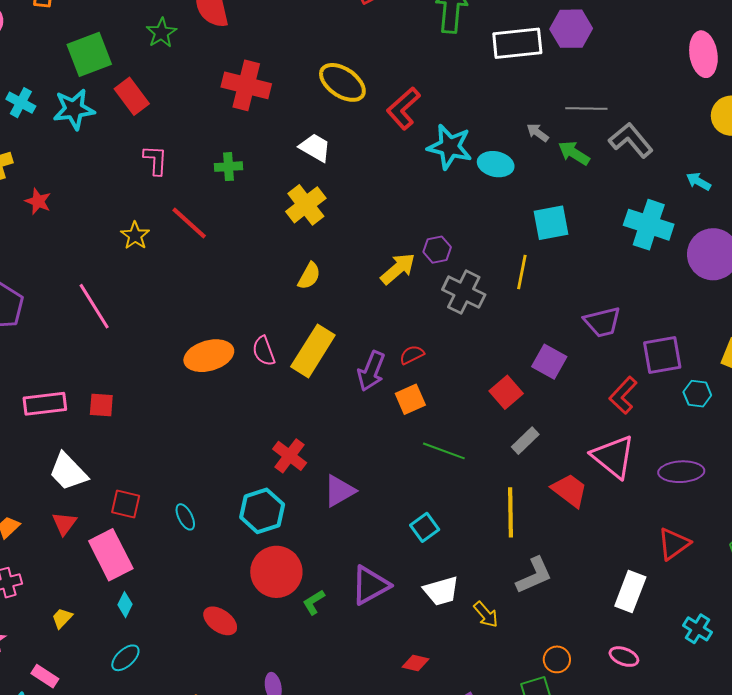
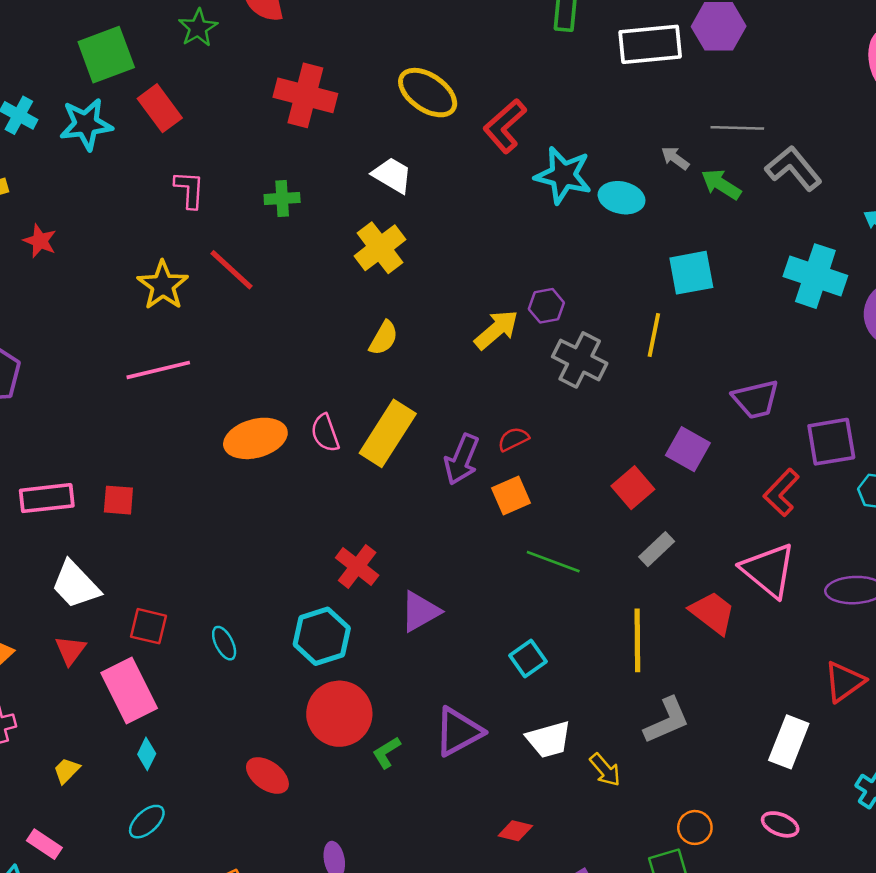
yellow star: (135, 236) -> (163, 285), size x1.4
pink line: (94, 306) -> (158, 370), moved, turned -72

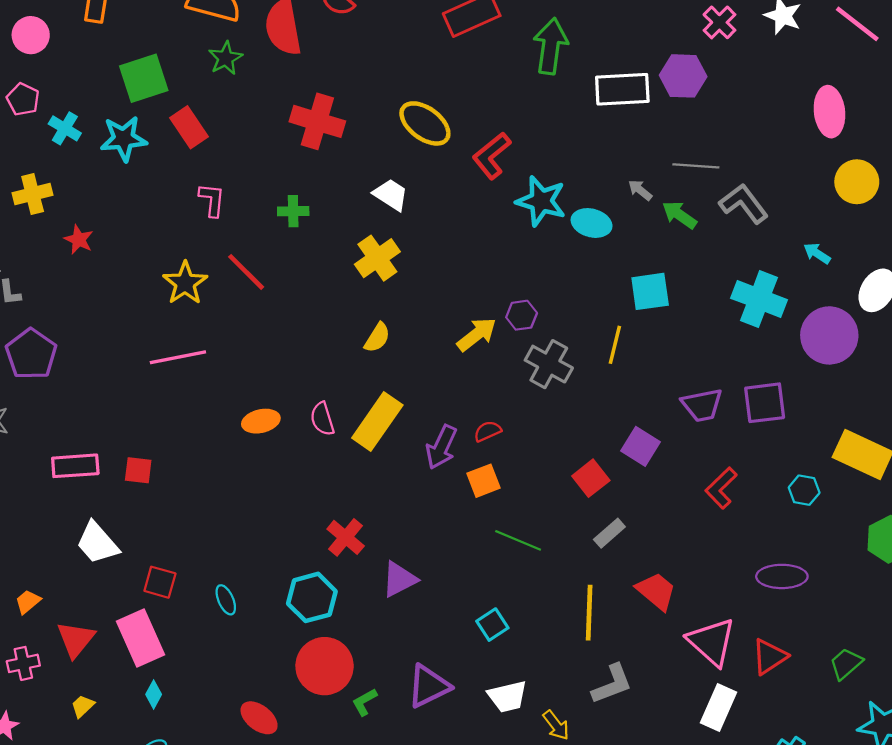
orange ellipse: (255, 438) -> (261, 421), size x0.7
purple square: (831, 442) -> (765, 403), moved
pink triangle: (768, 570) -> (712, 642), moved
red triangle: (70, 650) -> (76, 639), moved, size x1.4

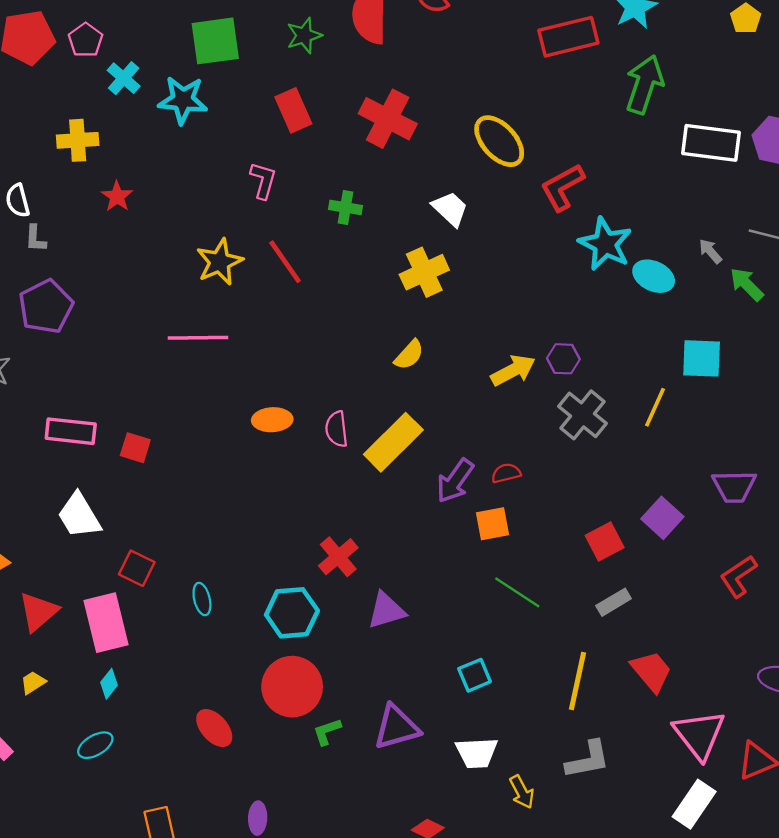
red rectangle: (189, 127) -> (293, 110), moved

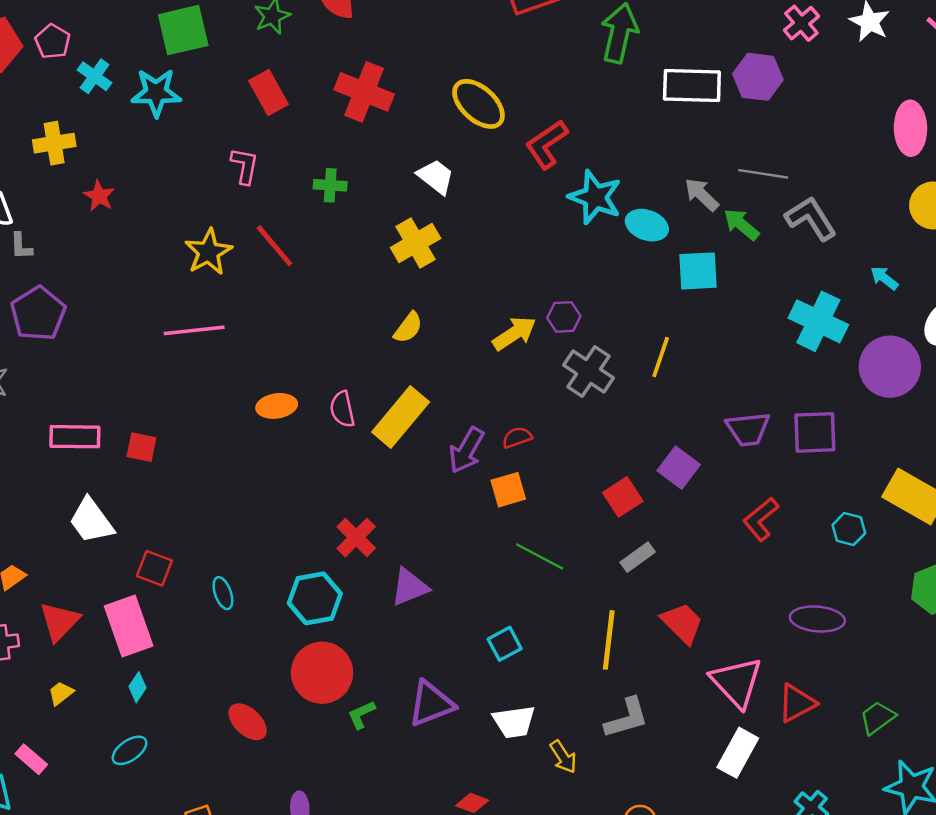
gray arrow: (710, 251) -> (702, 195), size x1.4
cyan square: (702, 358) -> (698, 271), moved

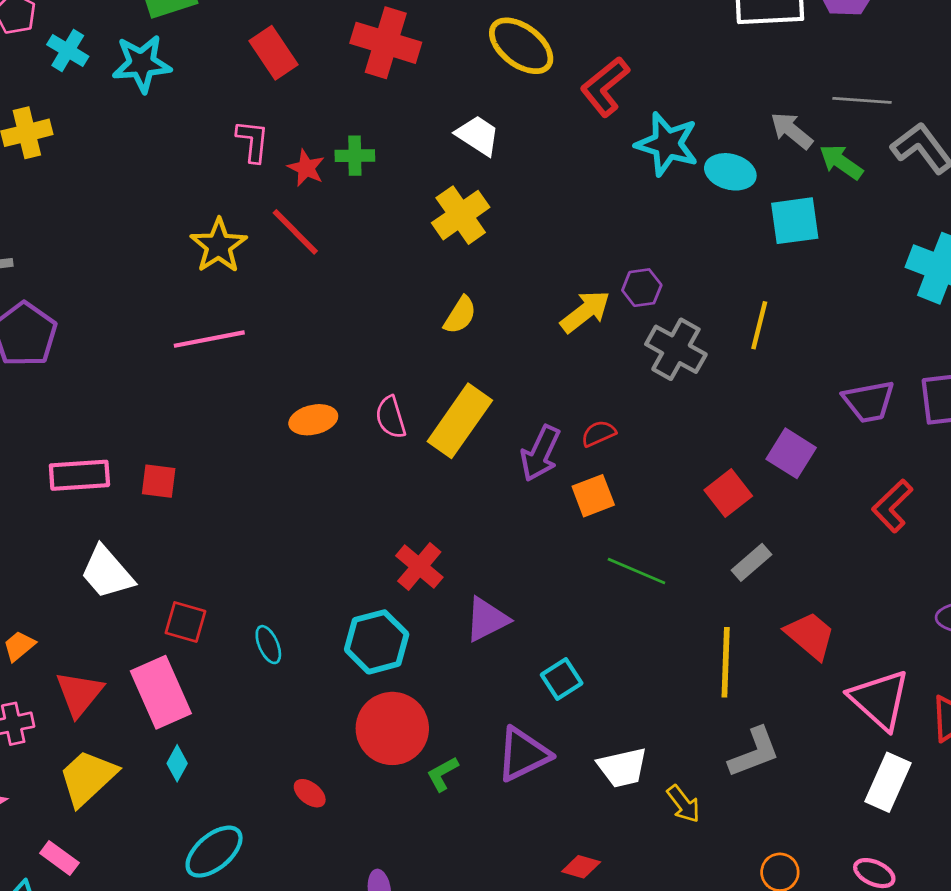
red star: (99, 196) -> (306, 168), moved
cyan square: (505, 644) -> (562, 679), moved
yellow trapezoid: (61, 693) -> (88, 778), size x2.0
red ellipse: (248, 722) -> (310, 793), size x0.7
cyan ellipse: (130, 750) -> (214, 852), moved, size x1.4

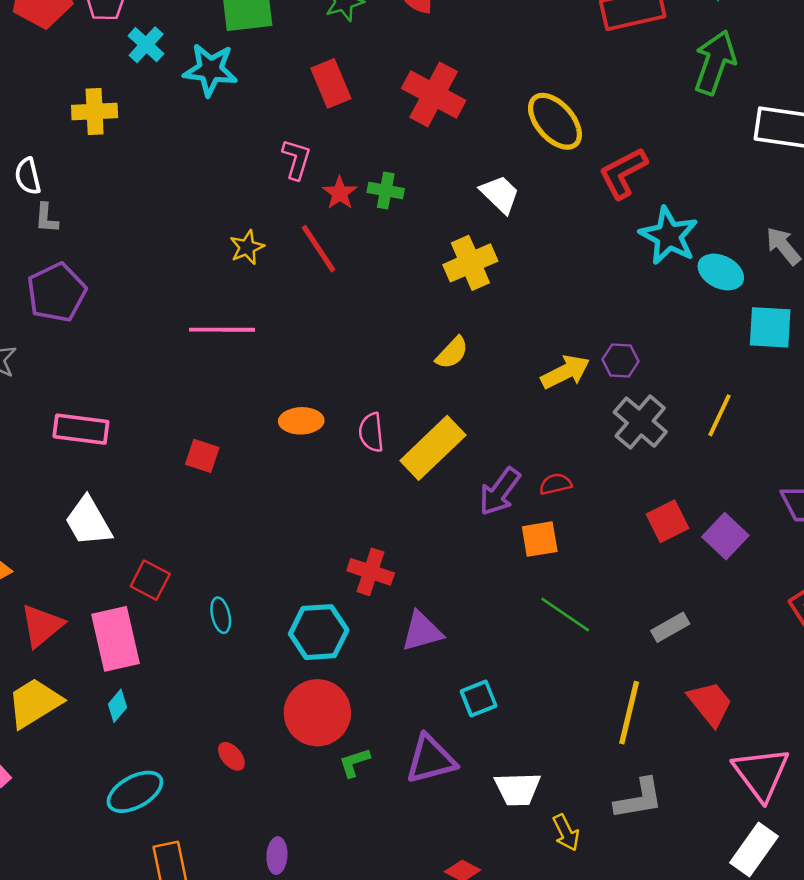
yellow star: (219, 246) -> (247, 247), size x0.7
red square: (159, 481) -> (202, 456), moved
red square: (728, 493) -> (668, 521), moved
red cross: (419, 567) -> (371, 572), turned -33

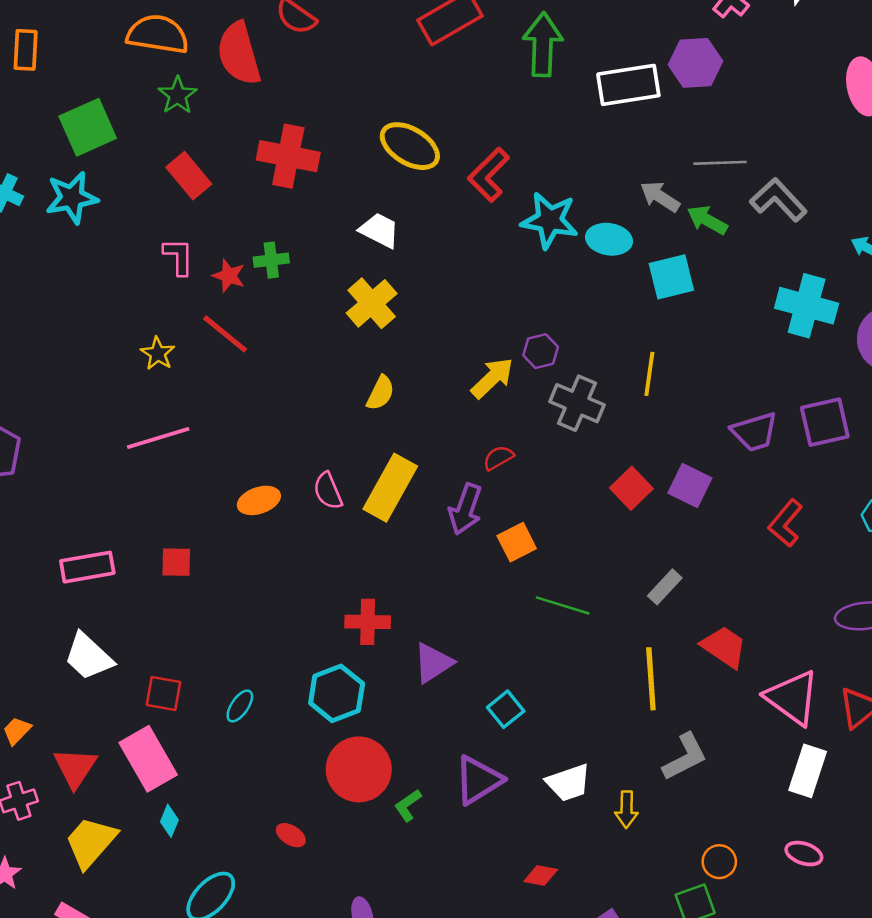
pink rectangle: (81, 429) -> (87, 567), moved
red semicircle: (556, 484) -> (498, 458), moved
cyan ellipse: (221, 615) -> (240, 706), turned 64
yellow arrow: (566, 833) -> (627, 810), turned 45

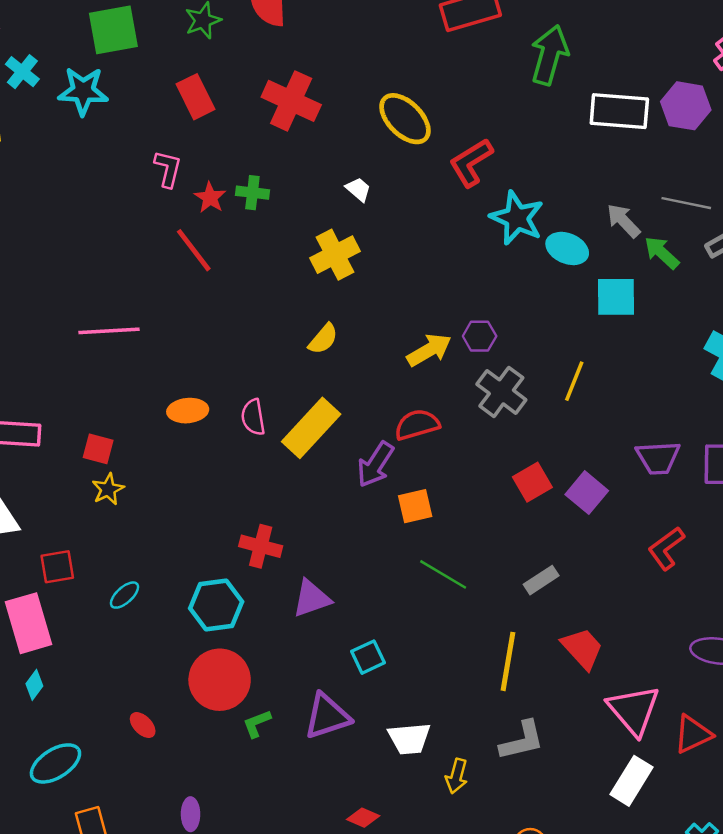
white trapezoid: (379, 230) -> (358, 189), size x0.7
yellow star: (158, 353) -> (108, 489), moved
red semicircle: (498, 458) -> (417, 425), size x1.5
red square: (164, 694) -> (57, 567), turned -33

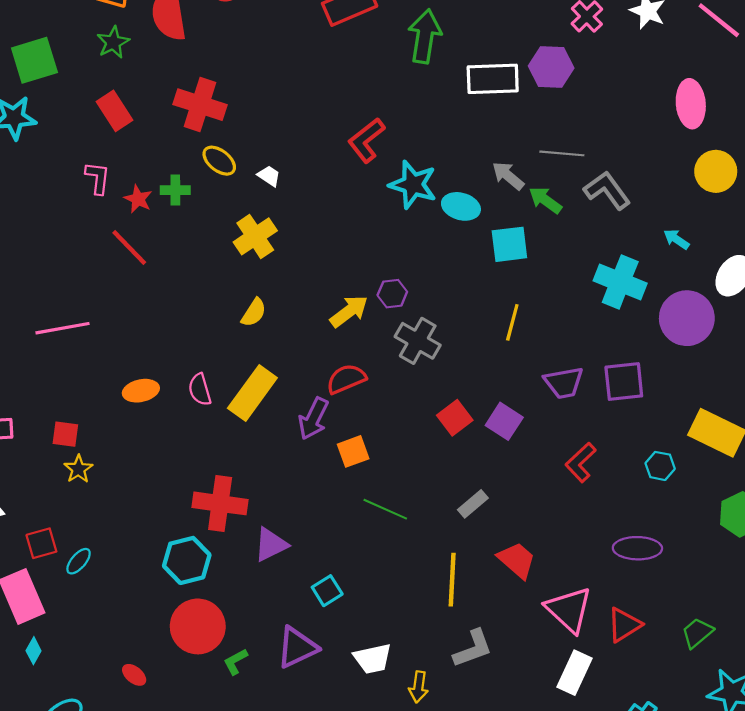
yellow ellipse: (405, 119) -> (219, 161), moved, size x0.7
yellow line: (574, 381) -> (512, 322), moved
red cross: (261, 546) -> (220, 503), size x1.4
cyan ellipse: (125, 595) -> (79, 561), moved

